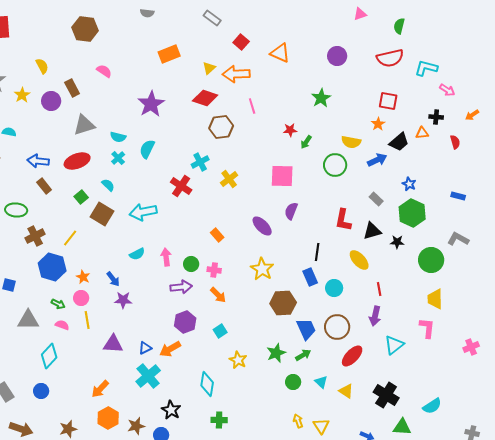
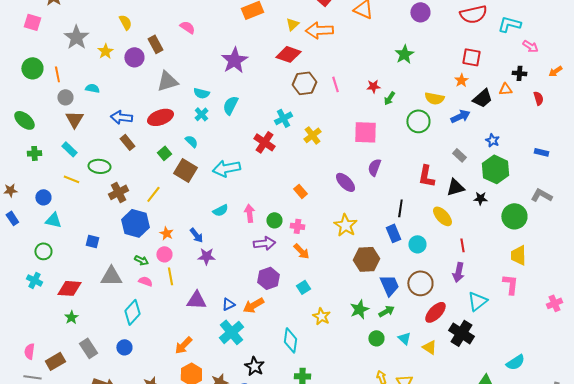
pink line: (252, 106) -> (335, 84), moved
black cross: (386, 395) -> (461, 333), moved

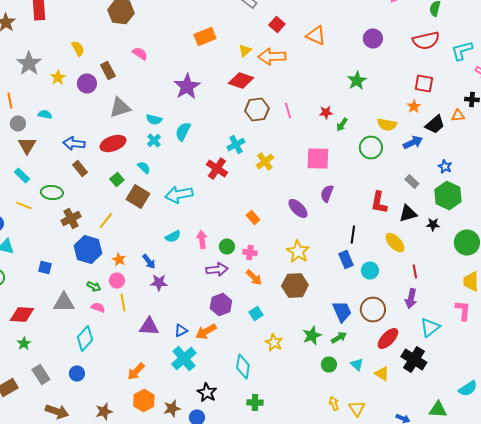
cyan L-shape: (509, 24) -> (462, 50), turned -30
brown hexagon: (366, 259) -> (295, 286), moved

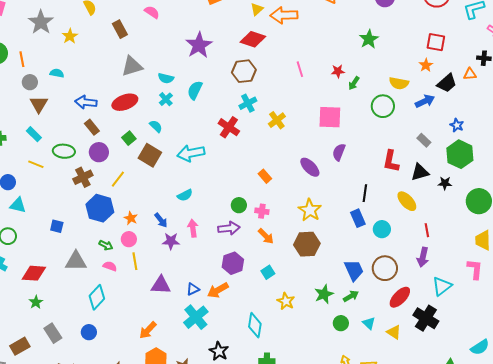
purple circle: (87, 84) -> (99, 152), moved
brown hexagon: (257, 110) -> (244, 71), moved
pink arrow: (202, 240) -> (193, 228), moved

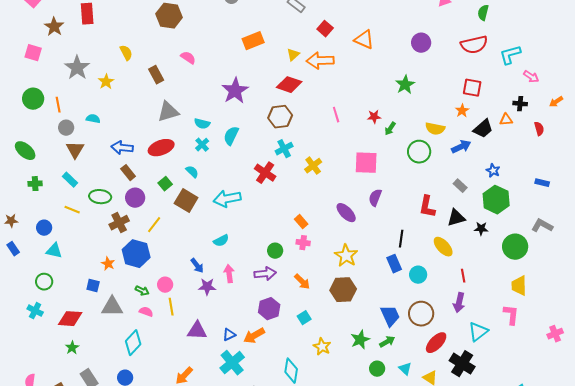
pink cross: (262, 211) -> (303, 243), moved
orange star: (131, 218) -> (108, 264), moved
blue square: (57, 226) -> (93, 286), moved

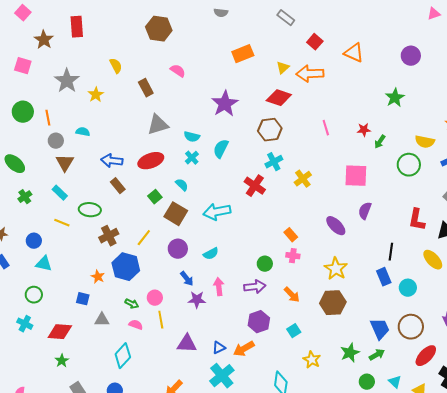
green cross: (35, 184) -> (25, 197), turned -32
purple circle: (135, 198) -> (178, 249), moved
gray triangle: (112, 307) -> (102, 320), size x0.7

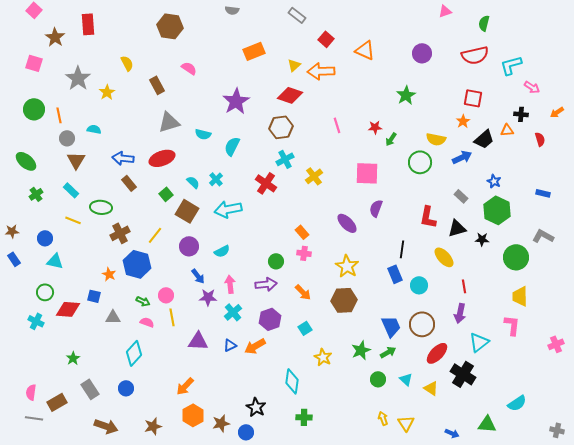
cyan cross: (192, 158) -> (216, 179), moved
red diamond: (60, 332) -> (68, 309), moved
cyan cross: (222, 376) -> (233, 312), moved, size x0.7

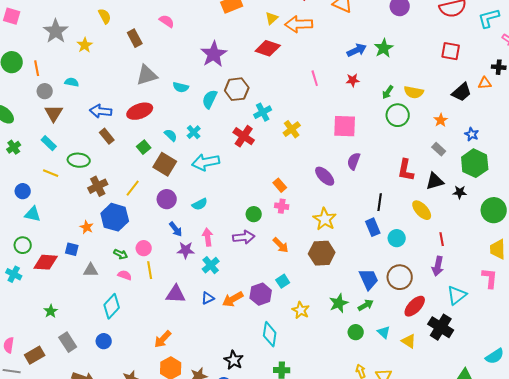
orange star: (463, 121) -> (441, 120), moved
brown hexagon: (281, 127) -> (237, 89), moved
green arrow: (391, 139) -> (388, 92), moved
blue arrow: (462, 157) -> (357, 50), moved
purple hexagon: (270, 319) -> (261, 294), moved

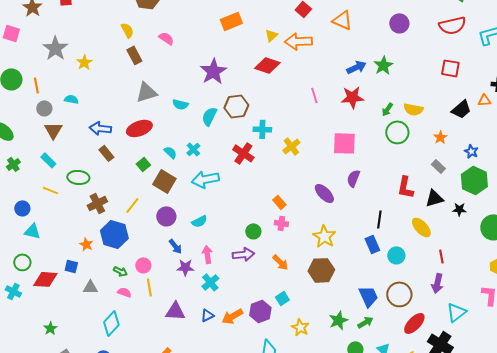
yellow semicircle: (105, 16) -> (127, 30), moved
red star: (353, 80) -> (352, 97), size x1.6
cyan cross: (263, 112) -> (262, 129), turned 30

